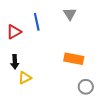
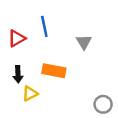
gray triangle: (70, 14) -> (84, 42), moved
orange rectangle: (74, 59) -> (54, 71), moved

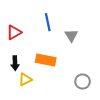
blue line: (44, 26) -> (48, 22), moved
gray circle: (103, 104) -> (83, 81), moved

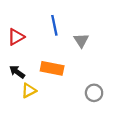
black arrow: (15, 63) -> (17, 72), turned 128

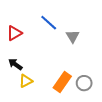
blue line: (54, 25) -> (49, 23), turned -36
orange rectangle: (52, 68) -> (62, 82), moved, turned -66

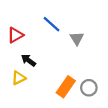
black arrow: (15, 64) -> (29, 60), moved
yellow triangle: (26, 81) -> (19, 78), moved

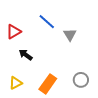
yellow triangle: (19, 78) -> (16, 83), moved
orange rectangle: (66, 87) -> (48, 84), moved

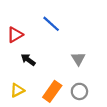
gray triangle: (70, 35) -> (78, 59), moved
gray circle: (81, 80) -> (79, 91), moved

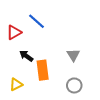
blue line: (51, 24) -> (37, 21), moved
orange rectangle: (52, 91) -> (43, 70), moved, turned -42

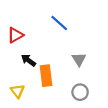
blue line: (37, 21) -> (59, 23), moved
yellow triangle: (16, 84) -> (18, 91), turned -40

